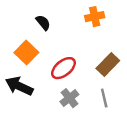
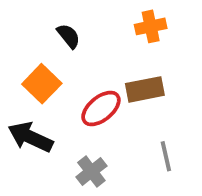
brown rectangle: (108, 64) -> (145, 89), moved, turned 35
gray cross: (69, 98) -> (91, 171), moved

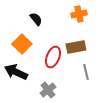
red ellipse: (101, 108) -> (53, 57), turned -30
gray line: (166, 156) -> (86, 72), moved

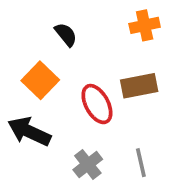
red ellipse: (53, 57) -> (97, 104), turned -50
gray line: (86, 72) -> (141, 163), moved

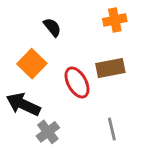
gray cross: (88, 164) -> (48, 132), moved

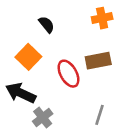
gray line: (112, 129) -> (99, 115), turned 30

